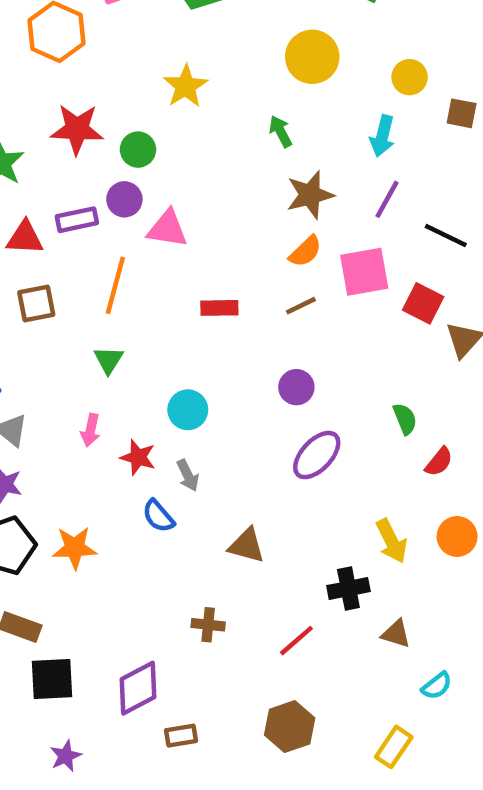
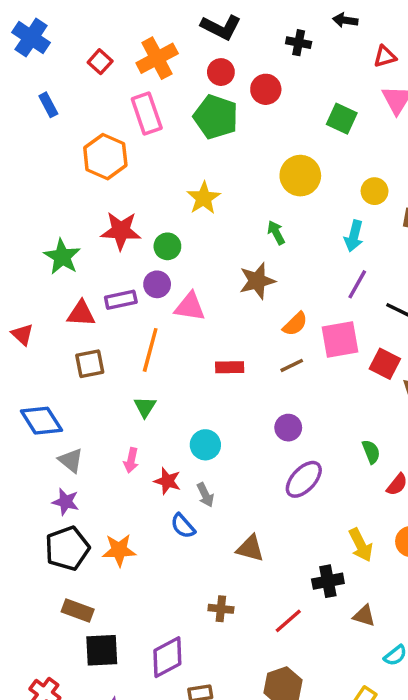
brown star: (310, 195) -> (257, 281), moved

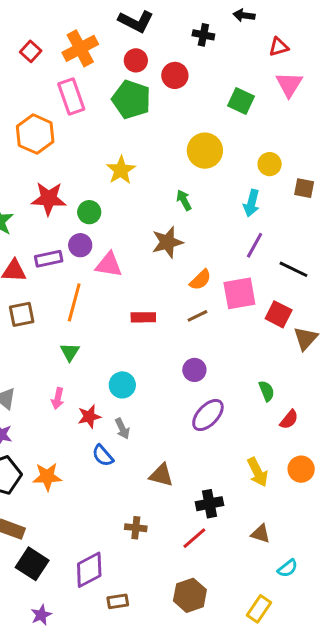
red star: (167, 481) -> (89, 417), turned -30
black cross: (328, 581) -> (209, 504), moved
black square: (102, 650) -> (32, 564), turned 36

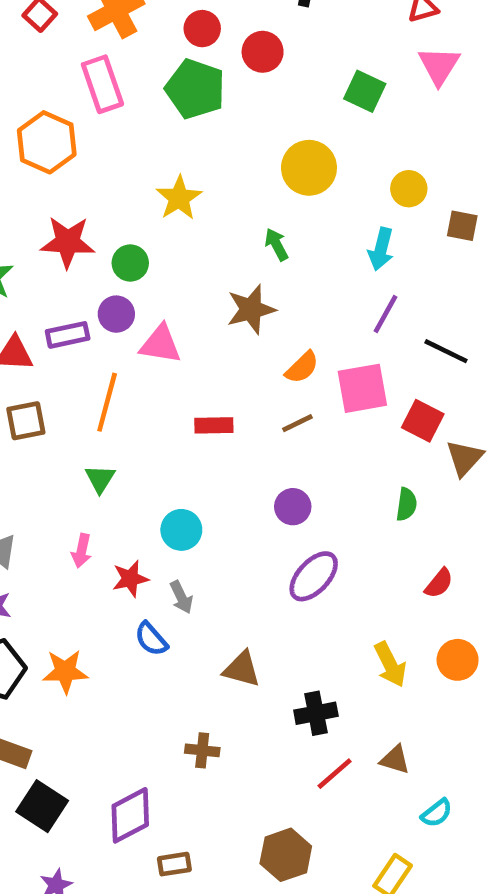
green semicircle: (267, 391) -> (406, 504), moved, turned 30
red line: (194, 538) -> (335, 774), moved

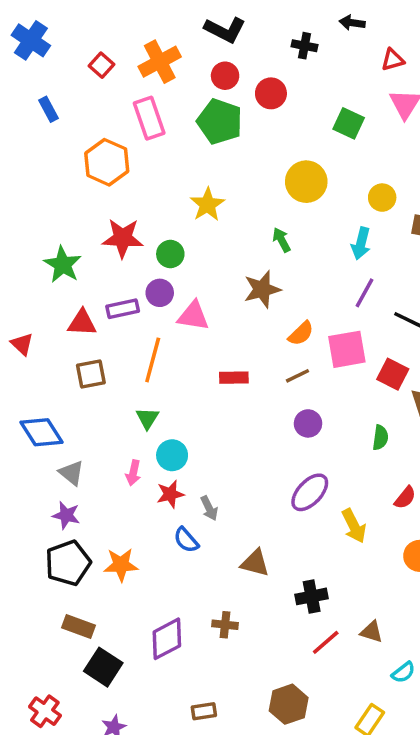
purple circle: (293, 507) -> (308, 423), moved
cyan circle: (181, 530) -> (172, 455), moved
yellow arrow: (390, 665) -> (354, 526), moved
purple diamond: (130, 815) -> (167, 639), moved

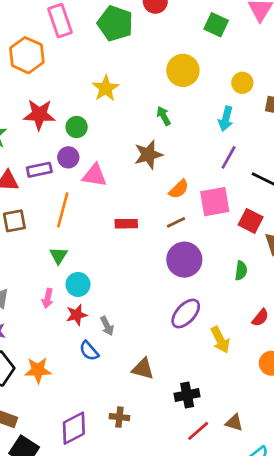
purple circle: (308, 423) -> (184, 260), size x1.6

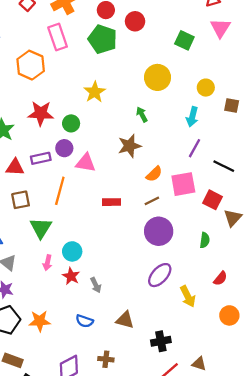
green triangle: (59, 255) -> (41, 228), moved, size x1.5
red star: (77, 315) -> (71, 276), turned -30
blue semicircle: (89, 351) -> (85, 321), moved, turned -30

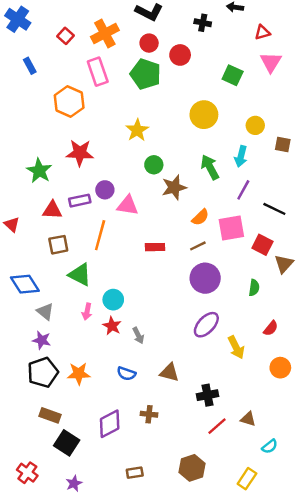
green arrow: (142, 114) -> (210, 167), moved, size x1.5
green circle: (71, 123) -> (154, 165), moved
green triangle: (41, 228) -> (80, 275), turned -35

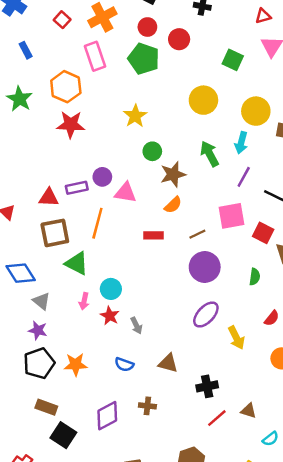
yellow circle: (255, 125) -> (256, 111), size x1.5
red star: (80, 153) -> (71, 124), moved
green star: (39, 171) -> (19, 99), moved
orange semicircle: (200, 217) -> (173, 205), moved
brown square: (58, 245) -> (55, 233), size x1.4

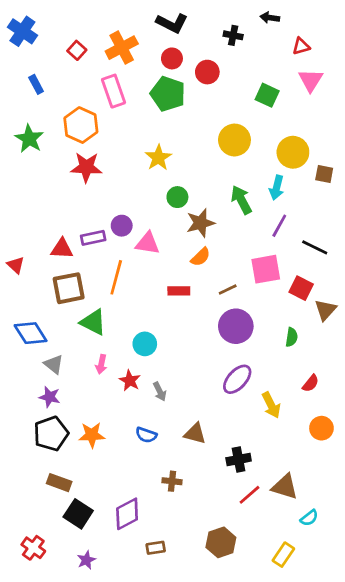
cyan circle: (111, 289) -> (145, 344), moved
brown triangle: (249, 411) -> (285, 487), size x1.5
purple diamond: (107, 416) -> (127, 514), moved

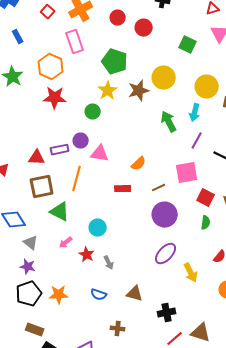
green pentagon: (168, 94) -> (115, 62), moved
green circle: (177, 197) -> (93, 112), moved
brown star: (201, 223) -> (139, 91), moved
red square: (301, 288) -> (206, 198), moved
pink arrow: (101, 364) -> (66, 243), turned 40

